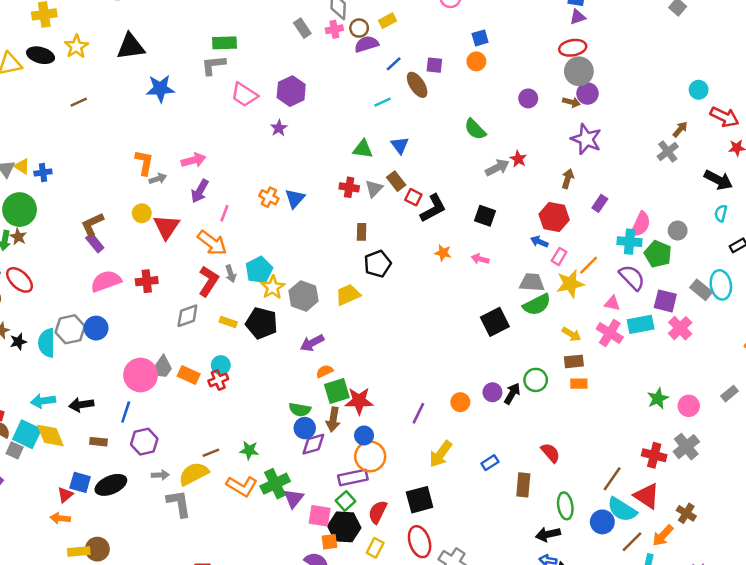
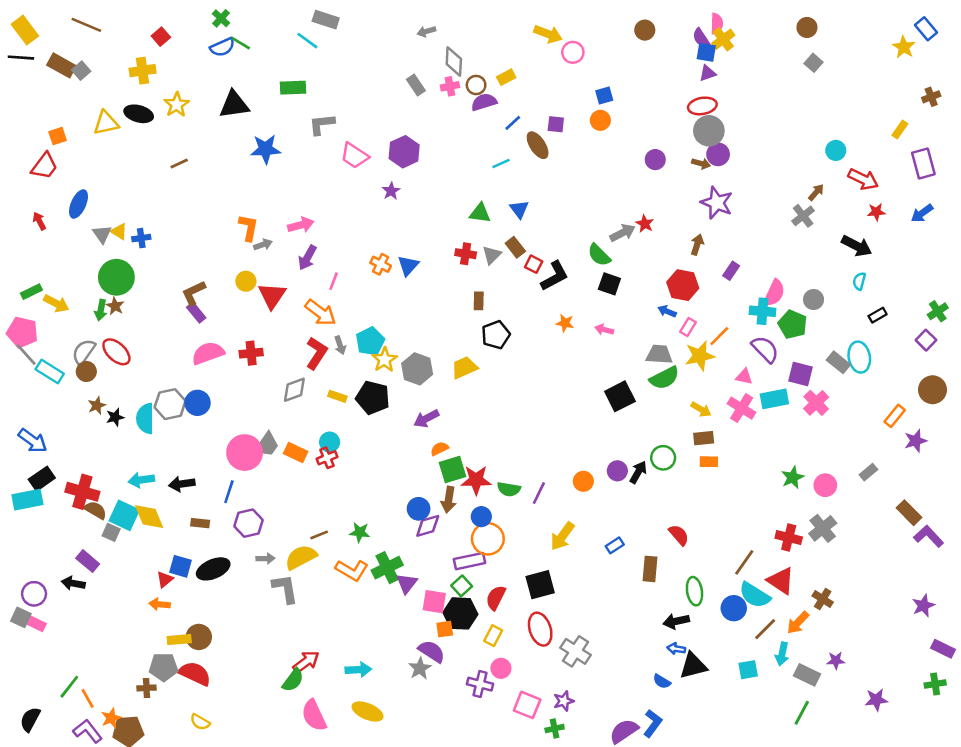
green rectangle: (224, 43) -> (293, 88), moved
green semicircle: (475, 129) -> (599, 255), moved
green semicircle: (300, 410) -> (509, 489), moved

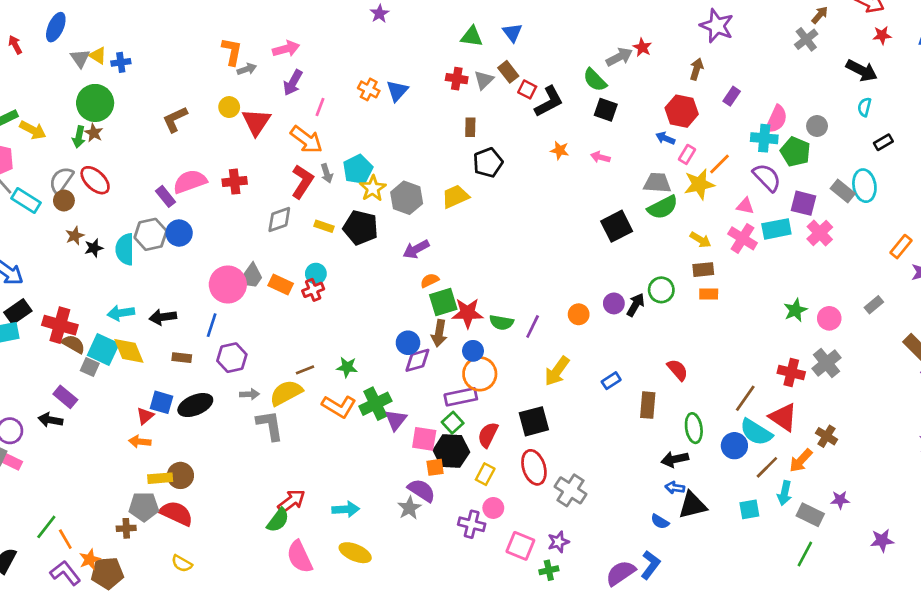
purple rectangle: (196, 313) -> (166, 196), moved

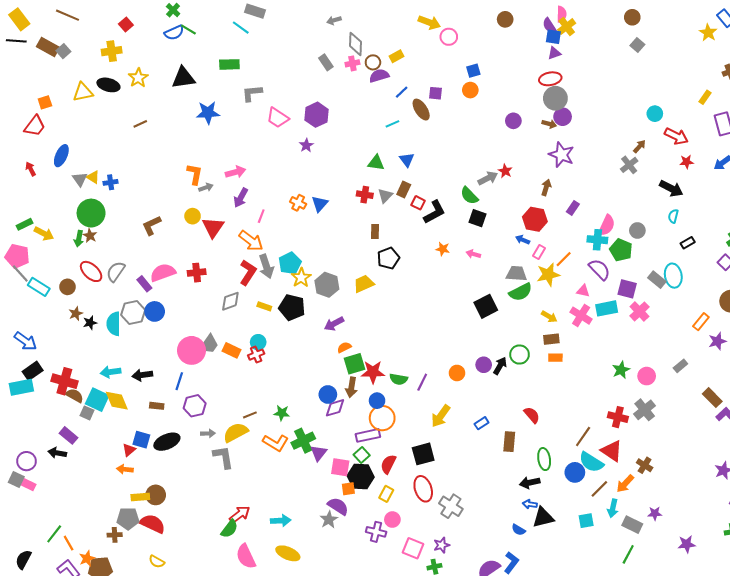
brown rectangle: (508, 72) -> (404, 189), turned 63
gray arrow: (327, 173) -> (266, 266), size x1.6
gray semicircle: (61, 180) -> (116, 271), moved

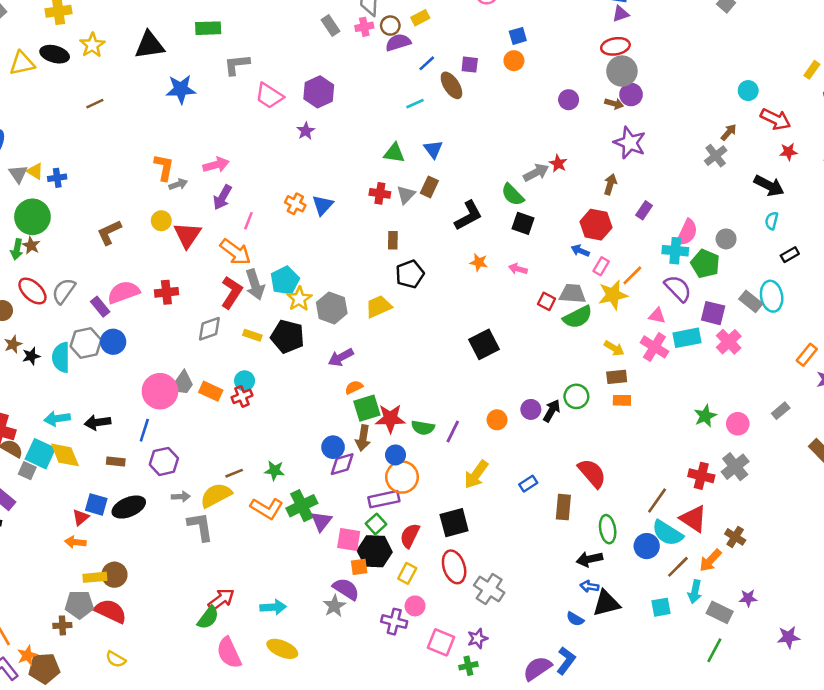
red square: (418, 203) -> (546, 301), moved
black square: (486, 306) -> (484, 344), moved
red semicircle: (532, 415) -> (592, 473), size x1.4

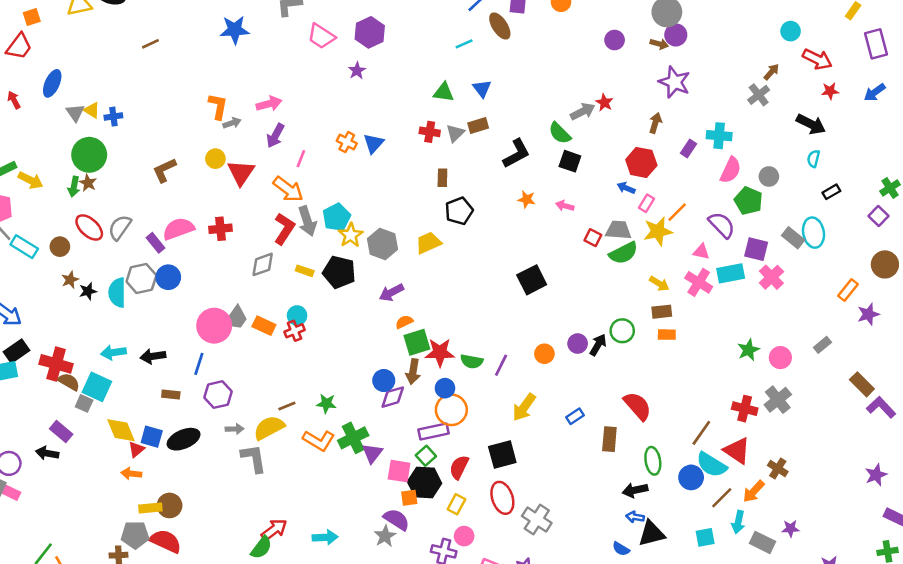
brown rectangle: (429, 187) -> (478, 125), turned 48
cyan cross: (675, 251) -> (719, 136), moved
yellow diamond: (65, 455) -> (121, 430), moved

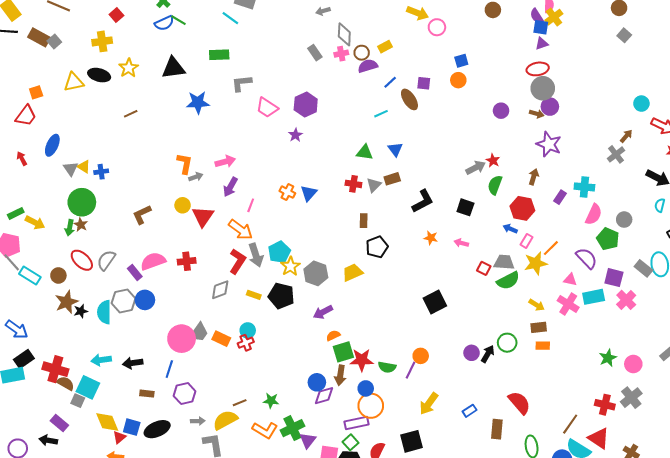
green semicircle: (560, 133) -> (495, 185), moved, turned 66
brown star: (70, 280) -> (67, 302), size x1.6
orange circle: (544, 354) -> (421, 356), moved

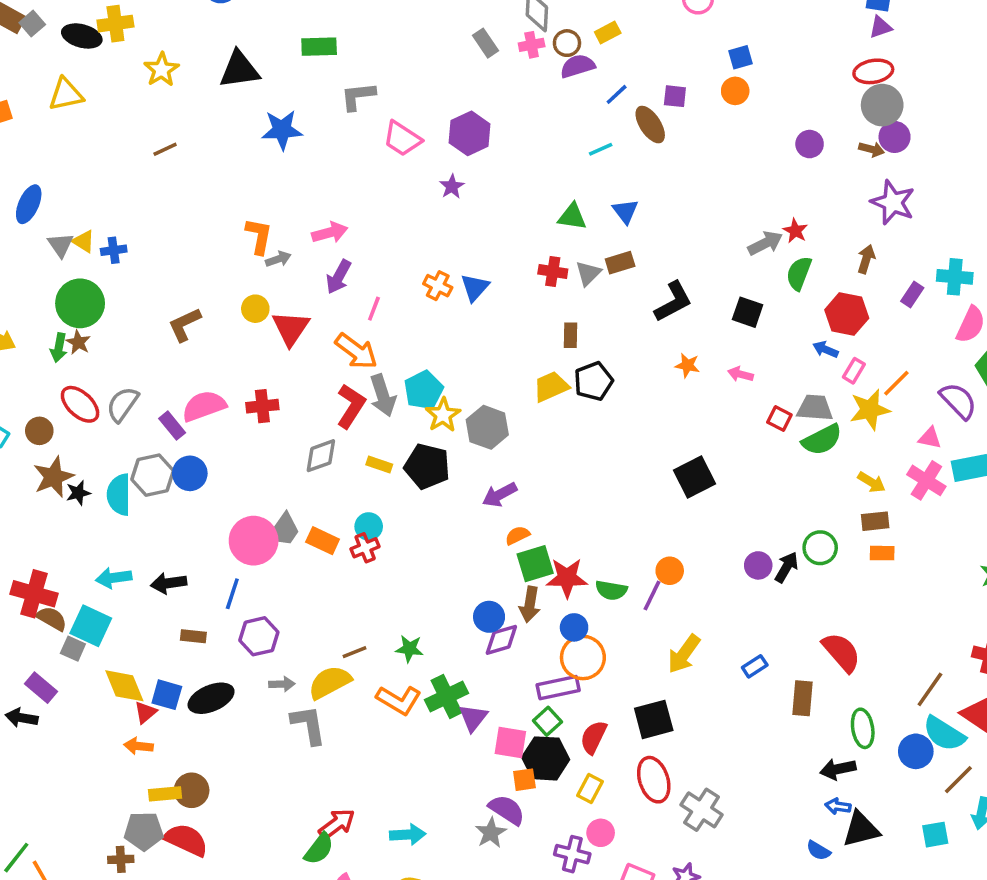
black ellipse: (99, 75) -> (82, 36), moved
yellow trapezoid: (352, 272) -> (551, 387), moved

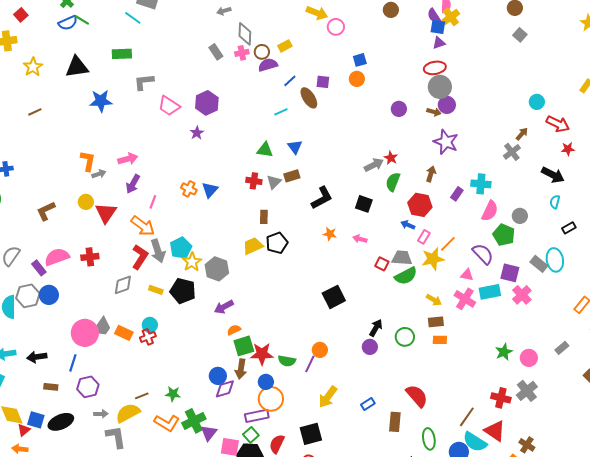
black arrow: (787, 567) -> (376, 328), moved

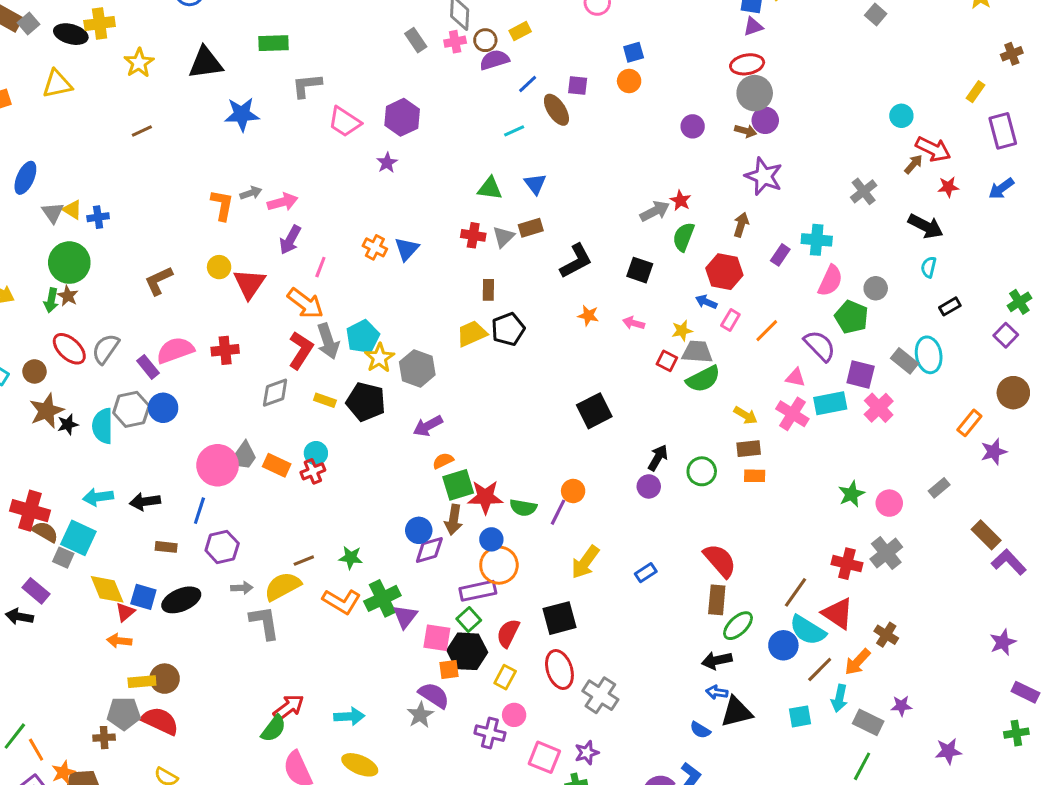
brown arrow: (522, 134) -> (913, 164), moved
gray arrow: (99, 174) -> (251, 193), moved
yellow star: (433, 259) -> (682, 331), moved, size x0.6
brown rectangle: (395, 422) -> (717, 600), moved
green ellipse: (429, 439) -> (738, 626), turned 55

